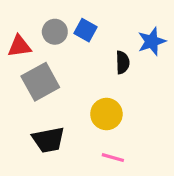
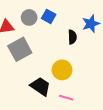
black trapezoid: (48, 140) -> (40, 86), moved, turned -135

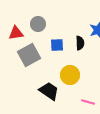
blue square: (49, 16) -> (57, 45), moved, turned -32
pink line: (66, 98) -> (88, 102), moved

